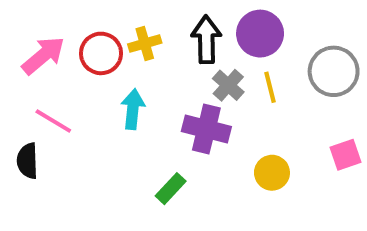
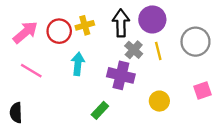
black semicircle: (27, 161) -> (16, 113), moved

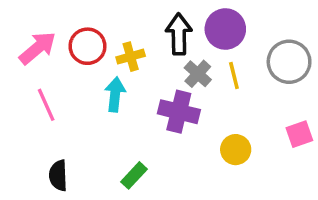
yellow cross: (85, 25) -> (131, 57), moved
pink line: (31, 71) -> (46, 105), turned 35
green rectangle: (100, 110) -> (134, 175), moved
black semicircle: (16, 113) -> (58, 175), moved

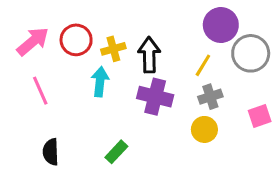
purple circle: (225, 29) -> (221, 25), moved
black arrow: (179, 34) -> (149, 55), moved
gray cross: (198, 74) -> (210, 97), moved, turned 30
yellow line: (234, 76) -> (203, 65), turned 45

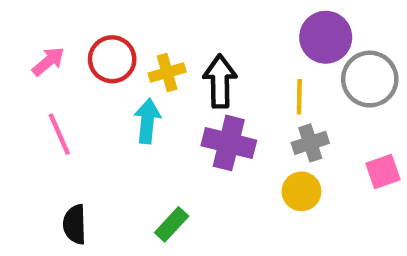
pink arrow: (33, 41) -> (48, 61), size x0.7
yellow line: (203, 65) -> (299, 97), turned -30

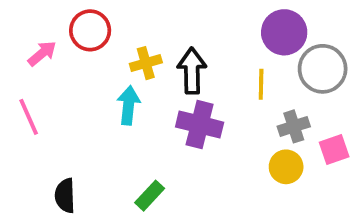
red circle: (112, 59) -> (90, 30), moved
pink line: (59, 134) -> (29, 117), moved
gray cross: (310, 143) -> (294, 126), moved
yellow circle: (301, 191) -> (286, 167), moved

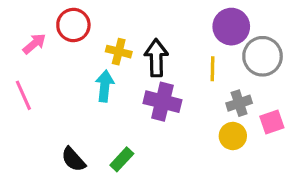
yellow cross: (146, 63) -> (119, 52), turned 30
black semicircle: (65, 196) -> (73, 159), moved, turned -40

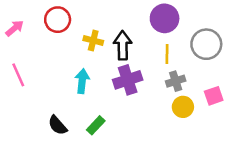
purple circle: (231, 27) -> (165, 18), moved
pink arrow: (34, 44) -> (15, 28), moved
cyan arrow: (105, 86) -> (82, 81), moved
purple cross: (162, 102) -> (128, 80), turned -32
gray cross: (239, 103) -> (176, 81), moved

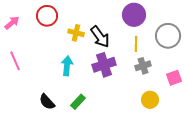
black arrow: (123, 45) -> (100, 37), turned 145
yellow circle: (183, 107) -> (150, 100), moved

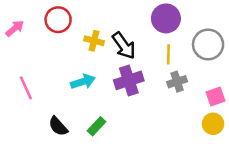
pink line: (15, 61) -> (26, 88), moved
cyan arrow: (67, 66) -> (83, 82), turned 66
yellow circle: (150, 100) -> (213, 124), moved

